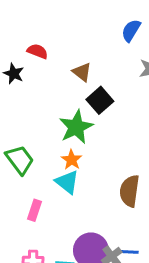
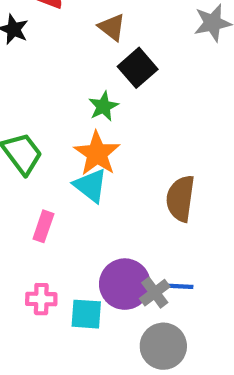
green star: (76, 127) -> (103, 106), size x0.6
orange star: (72, 160) -> (97, 153), size x1.5

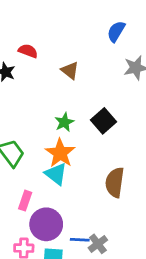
black square: (138, 68) -> (104, 121), moved
purple circle: (125, 284) -> (46, 224), moved
blue line: (178, 286) -> (80, 240), moved

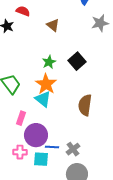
blue line: (80, 240) -> (52, 147), moved

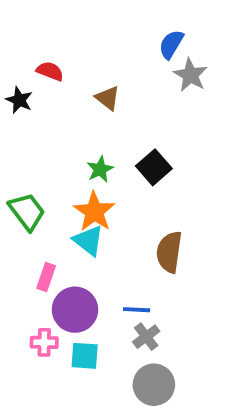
gray star: (100, 23) -> (190, 75), moved, turned -30
blue line: (52, 147) -> (137, 310), moved

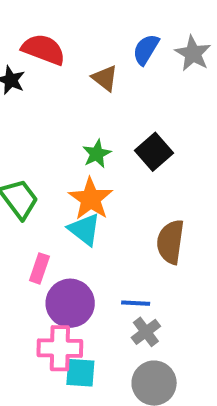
blue semicircle: (171, 44) -> (146, 49), moved
red semicircle: (50, 71) -> (44, 49), size x1.5
pink cross: (44, 342) -> (60, 348), moved, size x1.5
cyan square: (85, 356) -> (80, 373), moved

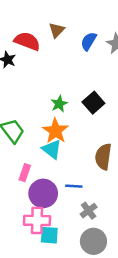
brown triangle: (105, 78) -> (57, 30), moved, turned 35
blue line: (136, 303) -> (74, 186), moved

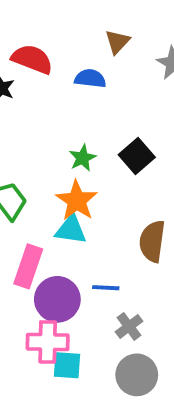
brown triangle: (57, 30) -> (117, 42), moved
blue semicircle: (89, 41) -> (90, 79), moved, turned 66
cyan triangle: (52, 149) -> (71, 230), turned -30
pink rectangle: (25, 173) -> (28, 266), size x1.5

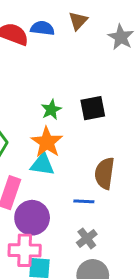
blue semicircle: (90, 79) -> (42, 28), moved
black square: (137, 156) -> (93, 108), turned 30
blue line: (106, 288) -> (84, 201), moved

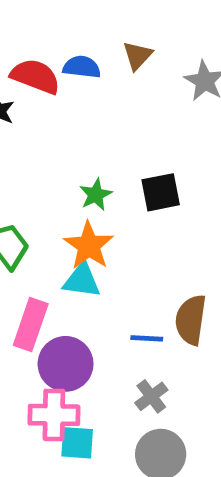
brown semicircle: (105, 173) -> (191, 320), moved

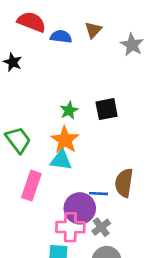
red semicircle: (35, 76) -> (31, 22), moved
purple circle: (66, 364) -> (80, 208), moved
pink cross: (54, 415) -> (70, 227), moved

